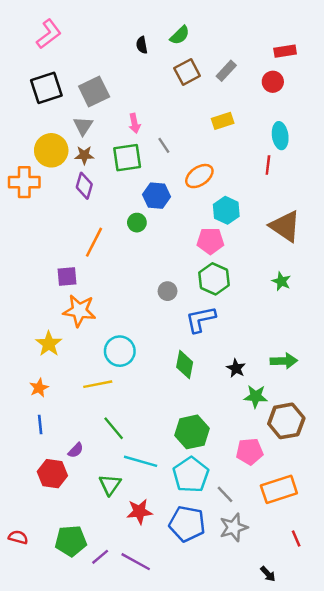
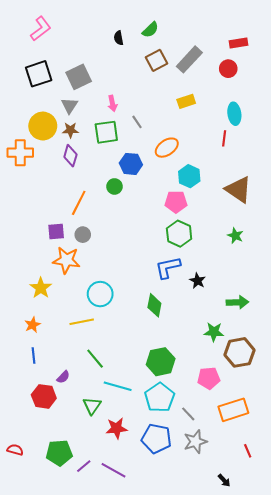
gray rectangle: (226, 71) -> (189, 59), size x1.5
gray circle: (168, 291) -> (83, 235), moved
black star: (236, 368) -> (197, 281), moved

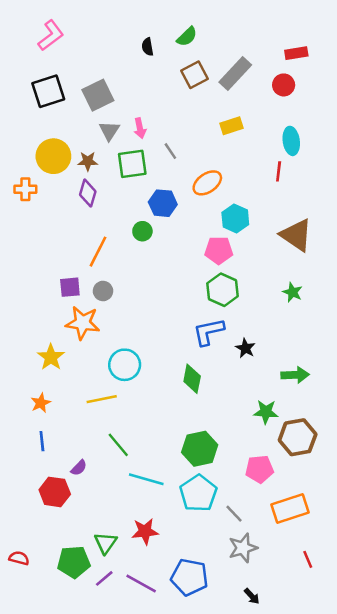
gray triangle: (69, 106) -> (109, 131), moved
orange cross: (20, 153) -> (25, 189), size x0.7
green triangle: (92, 406) -> (106, 543), moved
blue pentagon: (157, 438) -> (189, 577), moved
black arrow: (224, 480) -> (252, 596), moved

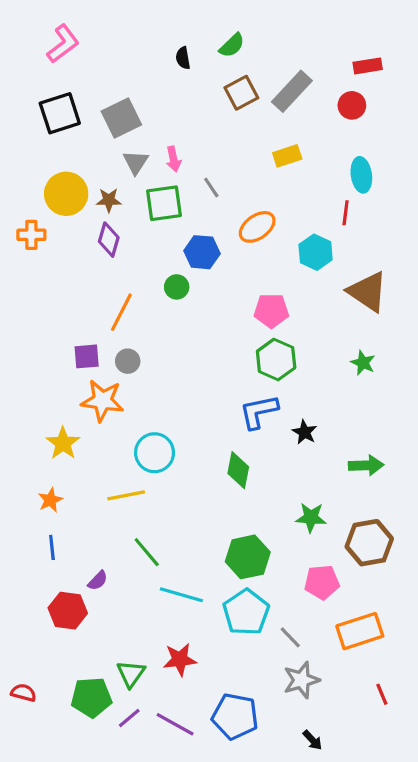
cyan hexagon: (235, 219) -> (316, 252), moved
green star: (266, 412) -> (311, 517), moved

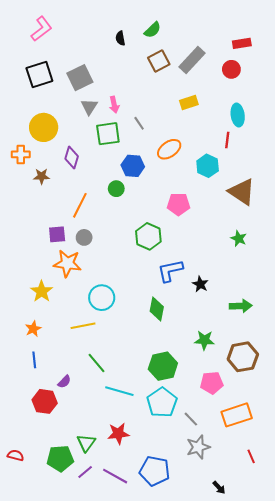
brown star: (109, 200) -> (42, 176), moved
green hexagon: (276, 360) -> (148, 236), moved
black arrow: (312, 740) -> (219, 488), moved

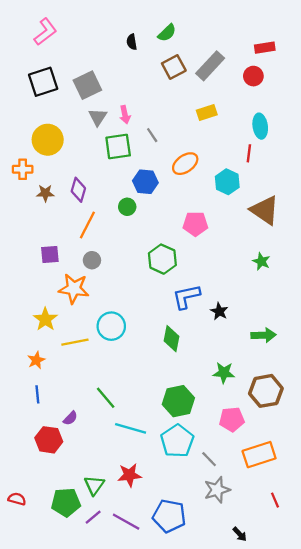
purple diamond: (72, 158) -> (78, 190), moved
purple square: (57, 234) -> (50, 255), moved
yellow line: (83, 326) -> (75, 342), moved

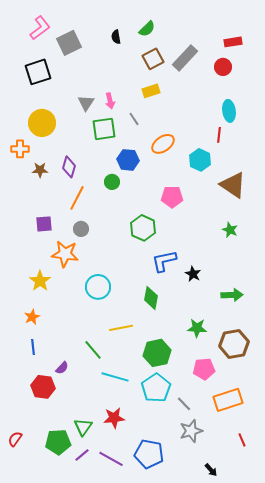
gray square: (87, 85) -> (69, 43), moved
yellow rectangle: (207, 112) -> (151, 91), moved
yellow line: (75, 342) -> (121, 328), moved
red semicircle: (17, 499) -> (15, 439), turned -70

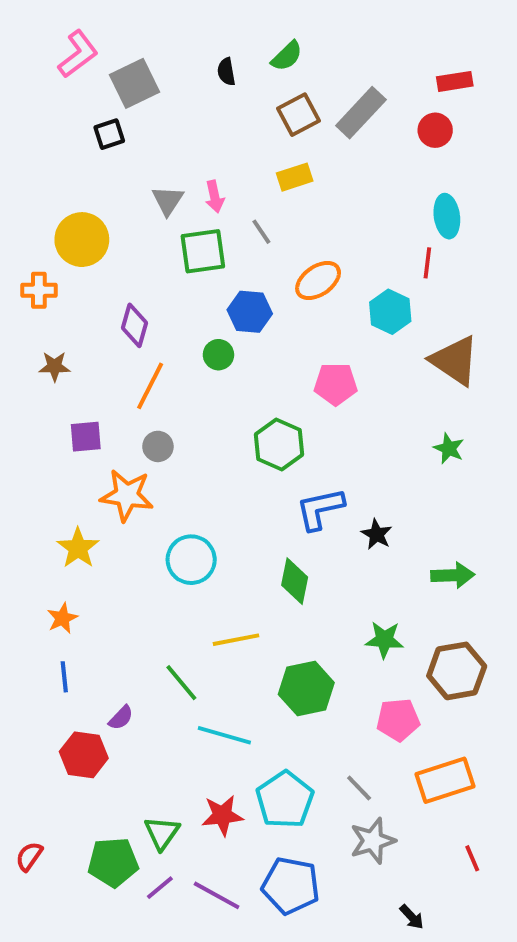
black square: (38, 72) -> (109, 134), moved, size x0.6
brown star: (40, 170) -> (55, 366), moved
cyan pentagon: (156, 388) -> (285, 800), moved

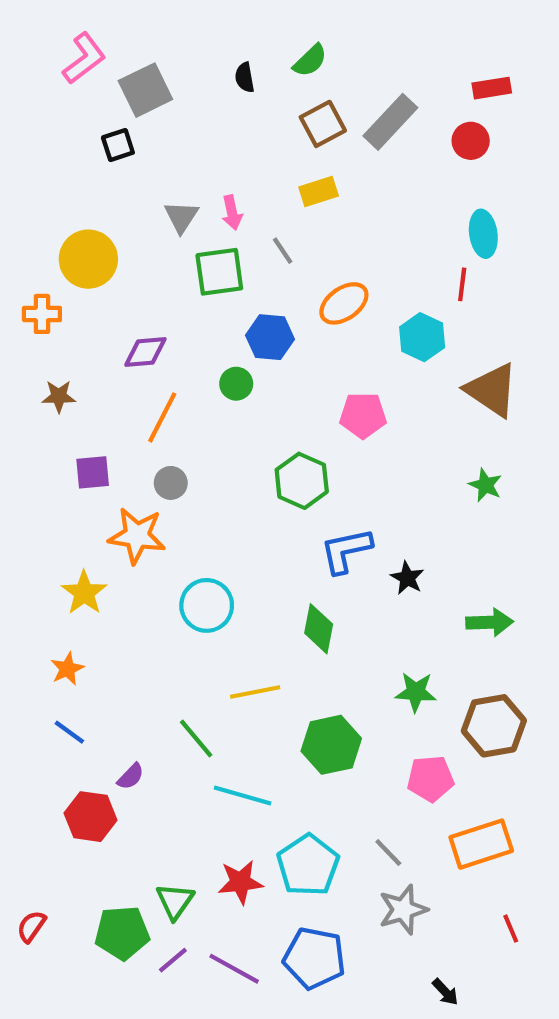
purple diamond: (135, 325) -> (145, 352), turned 69
blue line: (64, 677) -> (69, 732), turned -48

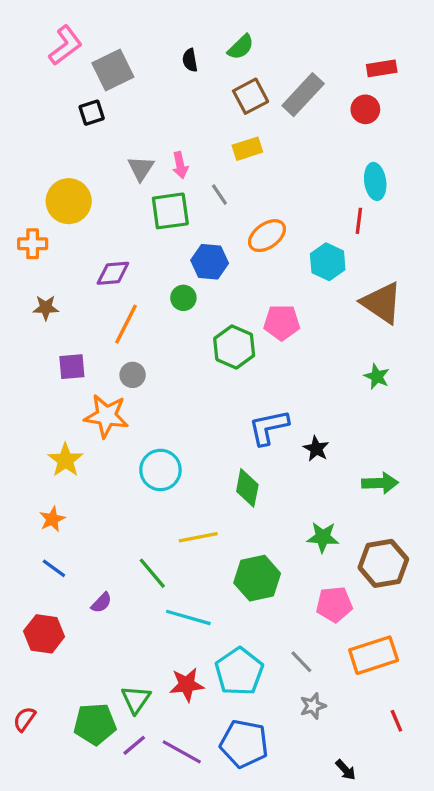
green hexagon: (302, 481) -> (234, 347), moved
red hexagon: (90, 817) -> (44, 634), moved
gray star: (403, 910) -> (313, 706), size x0.7

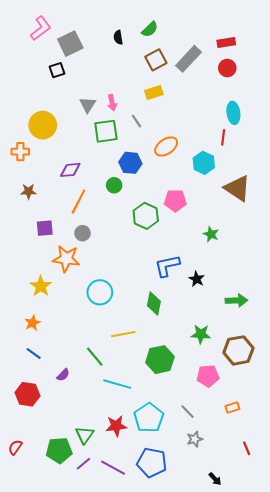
red rectangle: (382, 68) -> (226, 43), moved
green star: (377, 377) -> (211, 234), moved
orange rectangle: (374, 655) -> (232, 408), size x0.5

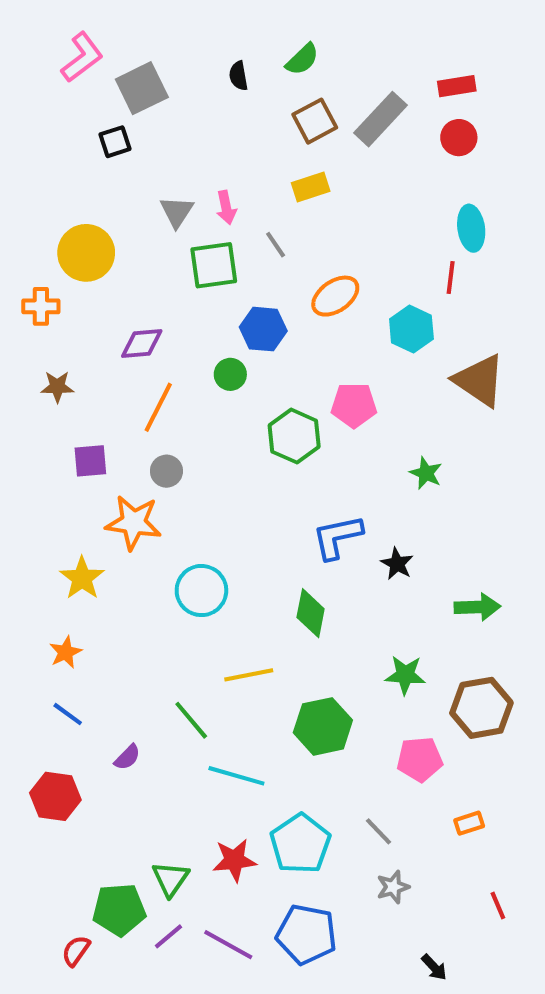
red semicircle: (15, 447) -> (76, 951), moved

